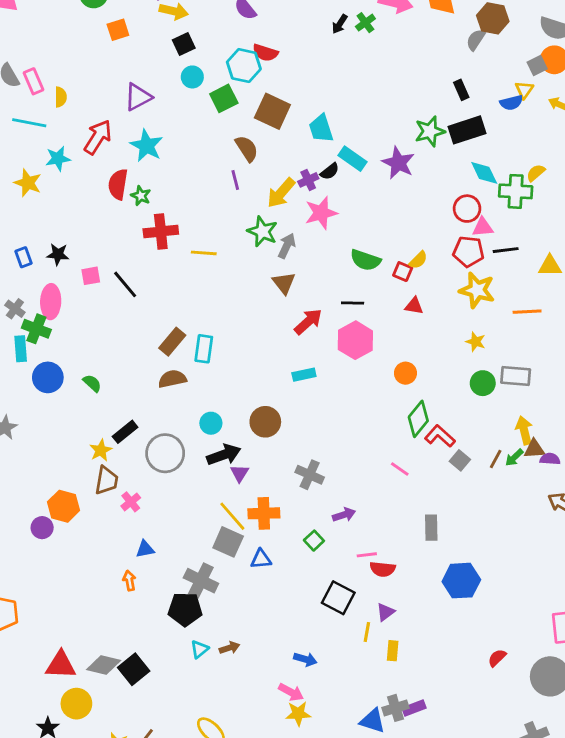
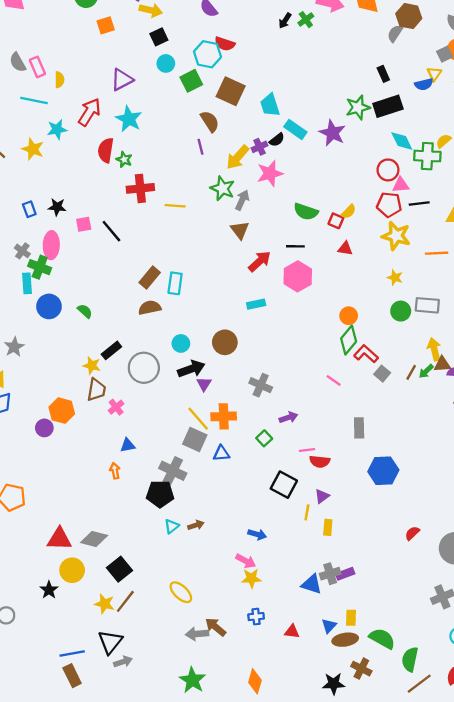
orange circle: (405, 373) -> (349, 316), moved
yellow star: (101, 450) -> (92, 365), turned -30
black square: (134, 669) -> (120, 569), moved

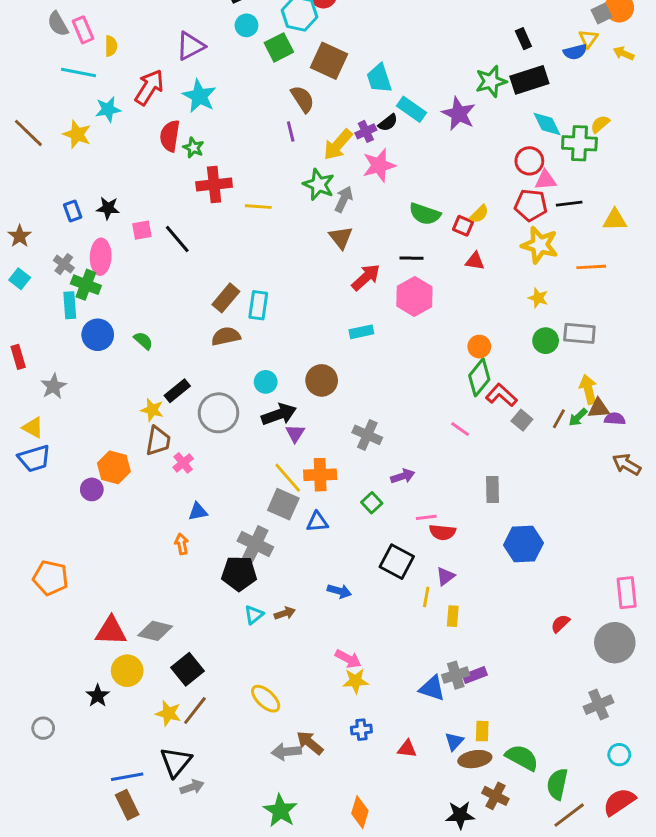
blue arrow: (257, 534) -> (339, 591), moved

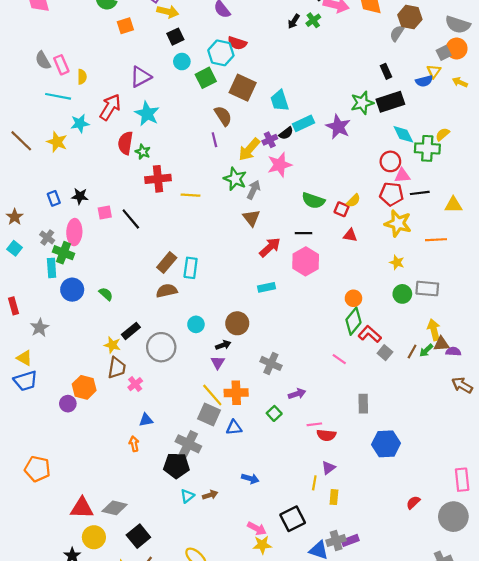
cyan rectangle: (411, 109) -> (303, 123), turned -60
black arrow: (279, 414) -> (223, 345), moved, size x0.6
black square: (397, 562) -> (293, 519), moved, turned 35

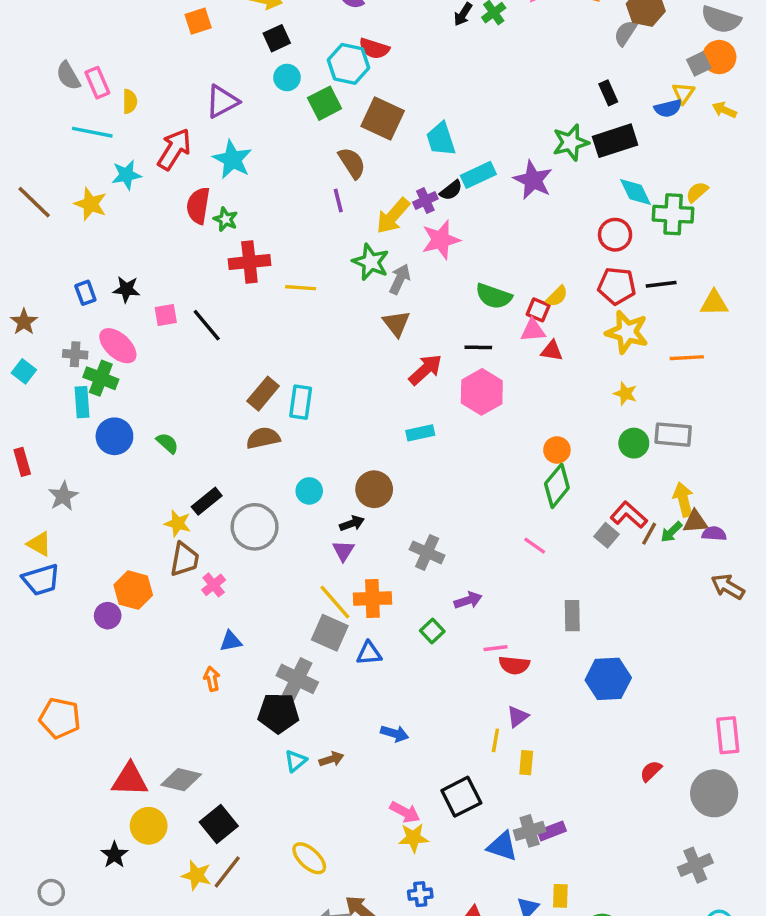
pink triangle: (402, 176) -> (533, 330), moved
pink ellipse: (74, 232) -> (118, 346), turned -50
gray cross: (47, 237) -> (75, 354), turned -32
red L-shape: (370, 334) -> (629, 515), moved

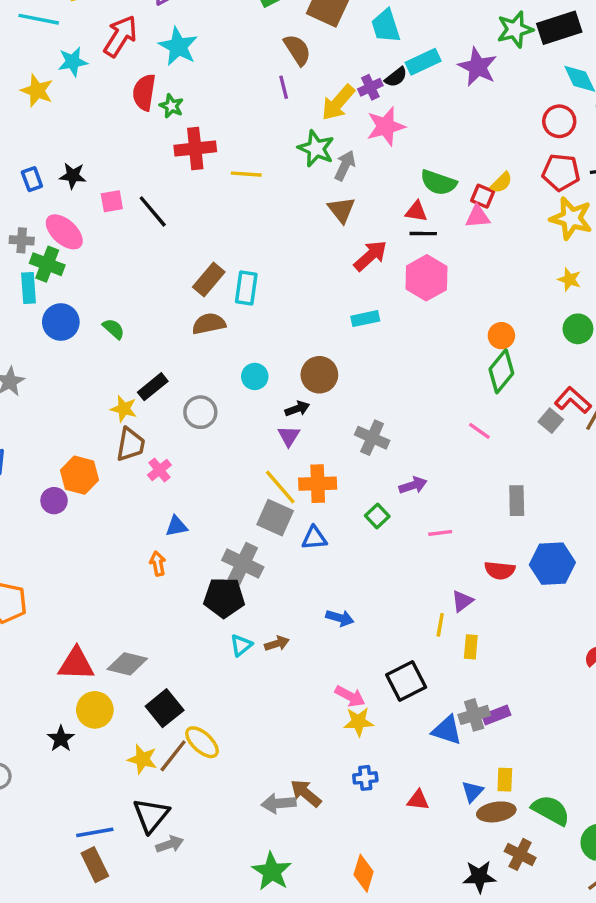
red triangle: (552, 351) -> (416, 211), moved
gray circle: (255, 527) -> (200, 412), size x0.7
red semicircle: (514, 665) -> (500, 570), moved
yellow ellipse: (309, 858) -> (202, 742), moved

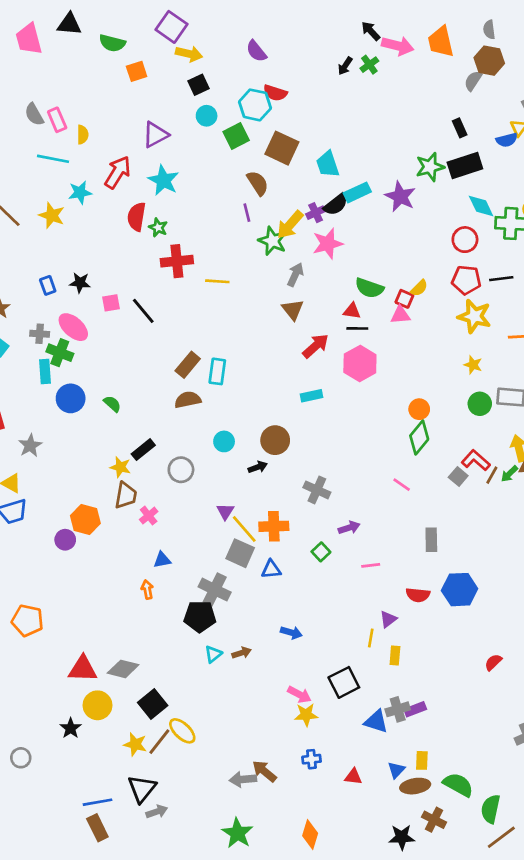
black semicircle: (396, 77) -> (336, 205), size x1.4
green star: (316, 149) -> (272, 241), moved
purple triangle: (289, 436) -> (225, 511), moved

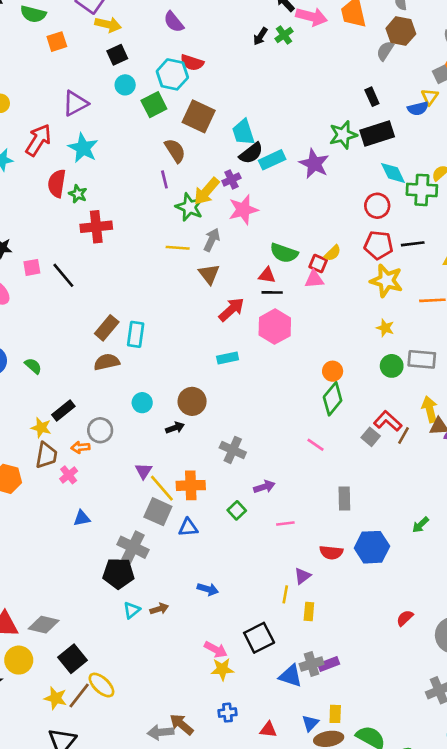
black semicircle: (336, 205) -> (251, 153), moved
yellow line: (217, 281) -> (178, 248), moved
green arrow: (509, 474) -> (421, 525), moved
orange arrow: (147, 590) -> (80, 447), moved, turned -84

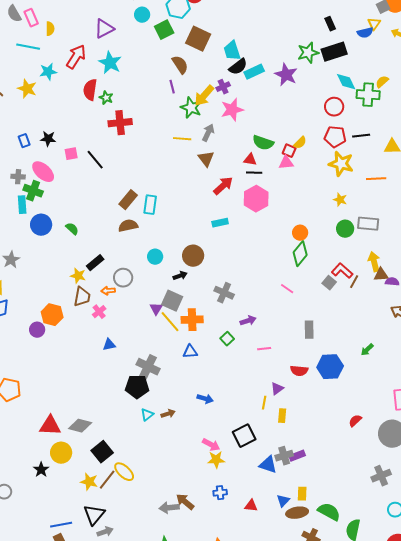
gray square: (158, 512) -> (172, 301), moved

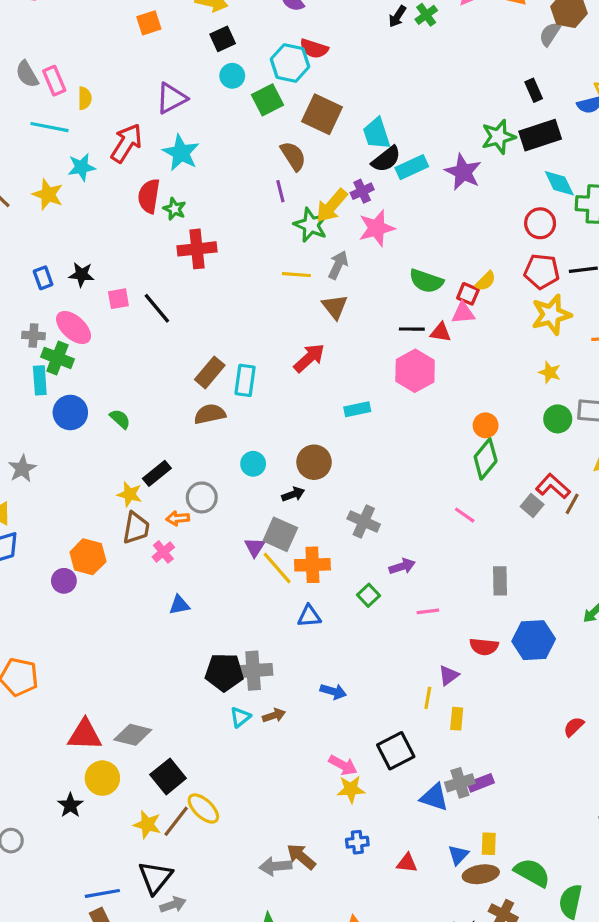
red triangle: (250, 160) -> (441, 332), moved
yellow star: (341, 164) -> (551, 315), turned -30
red arrow: (223, 186) -> (309, 358), moved
gray cross: (148, 367) -> (253, 671), moved, turned -30

